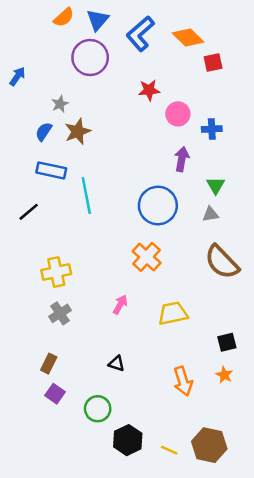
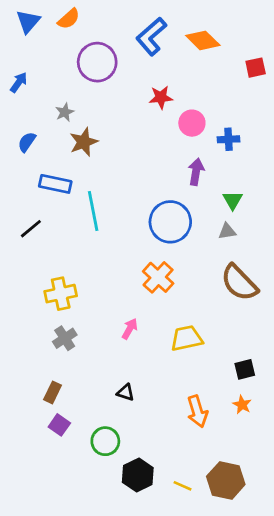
blue triangle: (98, 20) -> (28, 22), moved
red square: (213, 63) -> (256, 68), moved
blue semicircle: (44, 132) -> (27, 142), moved

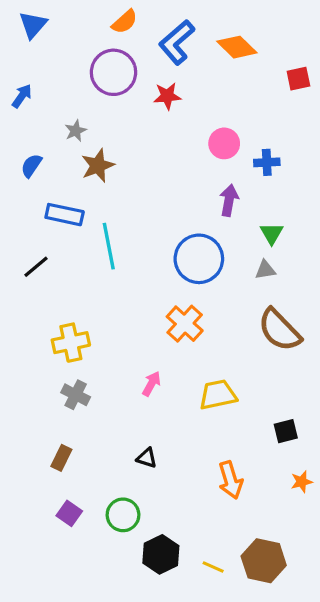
orange semicircle: (69, 19) -> (125, 22), moved
red star: (161, 97) -> (167, 96), moved
gray cross: (65, 338) -> (76, 395), turned -30
orange star: (242, 405) -> (302, 482), moved, turned 30
purple square: (59, 425) -> (69, 513), moved

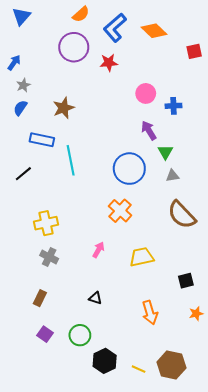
gray star: (76, 131) -> (23, 85), moved
purple arrow: (229, 200) -> (149, 131), turned -42
green triangle: (272, 234) -> (165, 152), moved

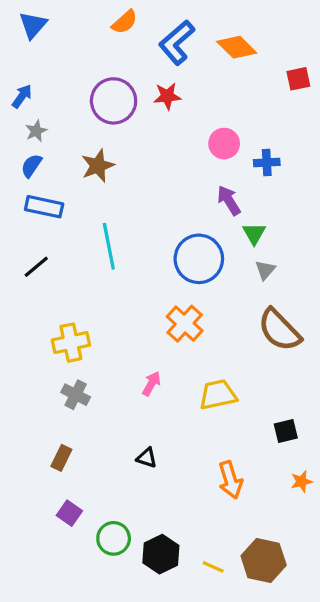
purple circle: (74, 47) -> (114, 101), moved
blue rectangle: (42, 140) -> (44, 207), moved
gray triangle: (172, 176) -> (265, 270), turned -40
green circle: (80, 335) -> (114, 538), moved

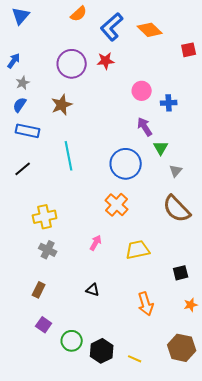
gray triangle: (265, 270) -> (176, 171), moved
brown hexagon: (264, 561) -> (182, 348), moved

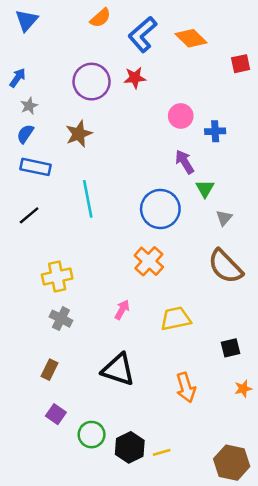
black triangle: (93, 290) -> (118, 370), size x2.0
brown hexagon: (182, 348) -> (232, 463), moved
yellow line: (135, 359) -> (162, 452), moved, turned -40

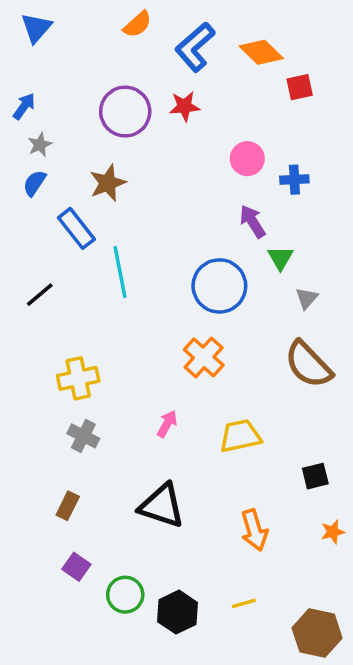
red square: (241, 64) -> (300, 87), moved
blue rectangle: (35, 167) -> (76, 228), moved, turned 40
yellow line: (162, 452) -> (244, 603), moved

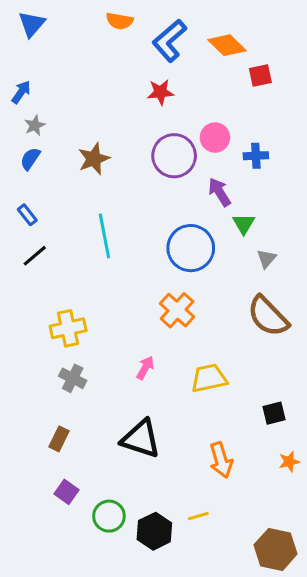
orange semicircle: (137, 24) -> (120, 21), turned 52
purple circle: (125, 112) -> (174, 156), moved
blue rectangle: (76, 228) -> (27, 215), moved, size x0.6
yellow line: (244, 603) -> (198, 516), moved

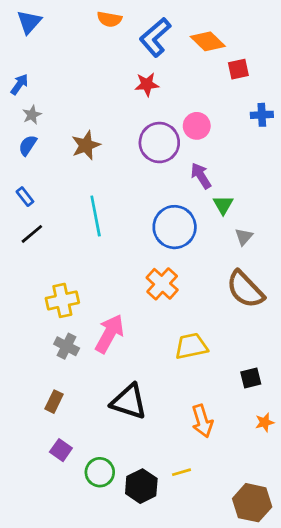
blue cross: (256, 156) -> (262, 115), moved
pink arrow: (145, 368) -> (109, 334), moved, size x1.8

